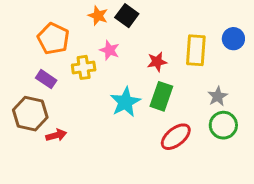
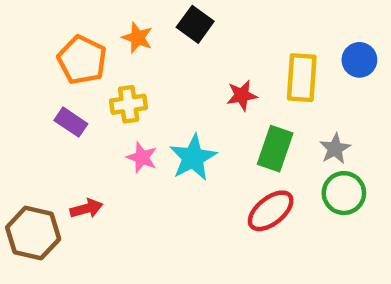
orange star: (98, 16) -> (137, 38), moved
pink star: (109, 50) -> (142, 158), moved
green rectangle: (161, 96) -> (275, 149), moved
brown hexagon: (30, 114) -> (33, 233), moved

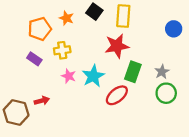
orange pentagon: (82, 60) -> (40, 29), turned 30
yellow rectangle: (302, 78) -> (123, 16), moved
red star: (242, 95) -> (117, 46), size x1.6
red ellipse: (271, 211) -> (117, 95), moved

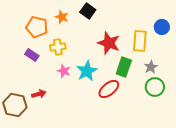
yellow rectangle: (123, 16) -> (140, 41), moved
orange pentagon: (40, 29) -> (37, 27), turned 30
red star: (117, 46) -> (109, 43), turned 30

